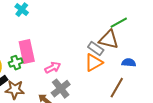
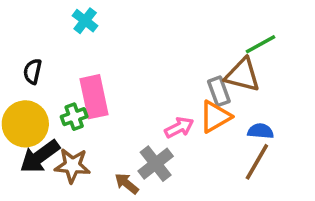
gray rectangle: (96, 49) -> (219, 91), turned 35
blue semicircle: (129, 63) -> (261, 131), moved
pink arrow: (53, 68) -> (179, 127), moved

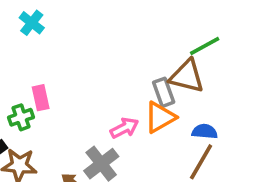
pink rectangle: (94, 97) -> (41, 98), size x0.6

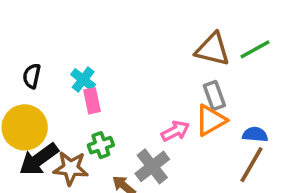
cyan cross: (32, 23) -> (83, 80), moved
brown triangle: (187, 76) -> (213, 49), moved
green cross: (21, 117) -> (101, 145), moved

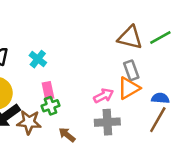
pink rectangle: (92, 101) -> (48, 91), moved
gray cross: (152, 166) -> (107, 122), moved, turned 35

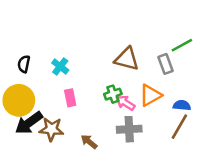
brown triangle: (130, 38) -> (127, 59), moved
gray rectangle: (131, 70) -> (166, 64), moved
pink arrow: (104, 96) -> (125, 103), turned -120
green cross: (50, 106) -> (113, 94), moved

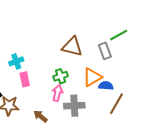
cyan cross: (60, 66) -> (16, 61), moved, turned 32
pink arrow: (125, 103) -> (57, 93), moved, turned 70
blue semicircle: (182, 105) -> (106, 86), moved

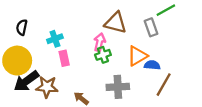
pink arrow: (57, 93) -> (100, 42), moved

